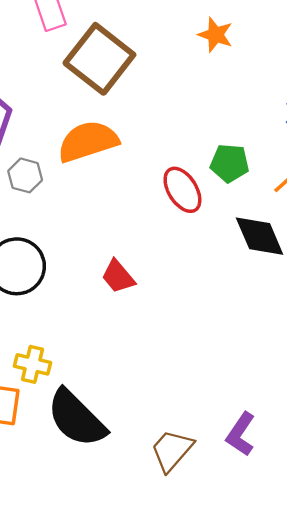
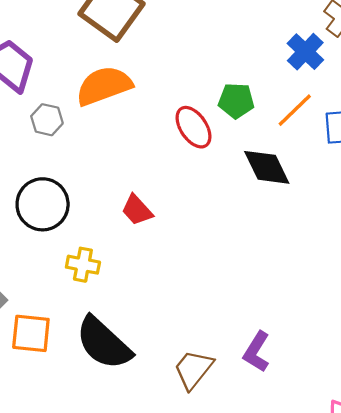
yellow cross: (33, 364) -> (83, 265), moved

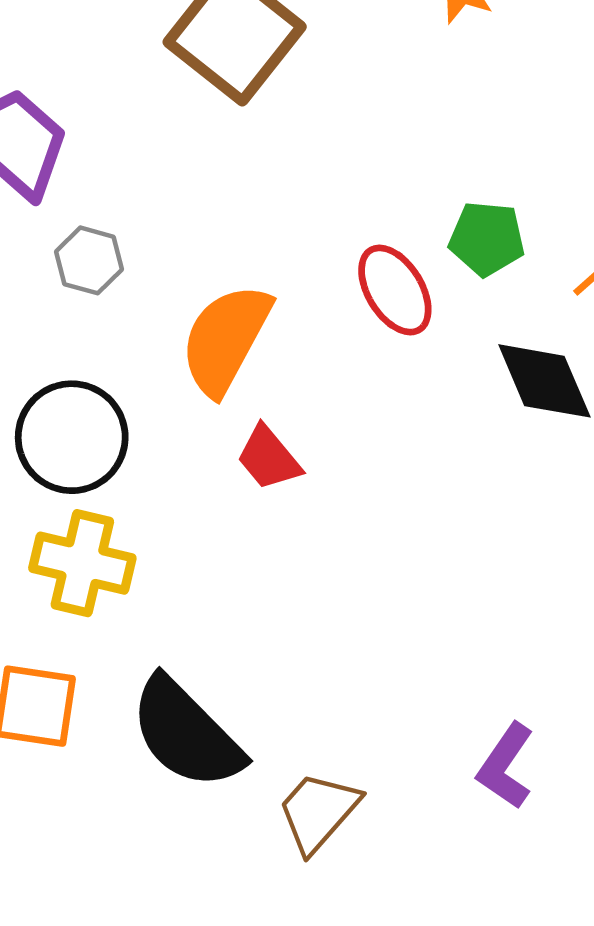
orange semicircle: (104, 86) -> (226, 339), moved, turned -44
yellow cross: (83, 265) -> (82, 563), moved, size x1.4
brown trapezoid: (193, 369) -> (318, 812), moved

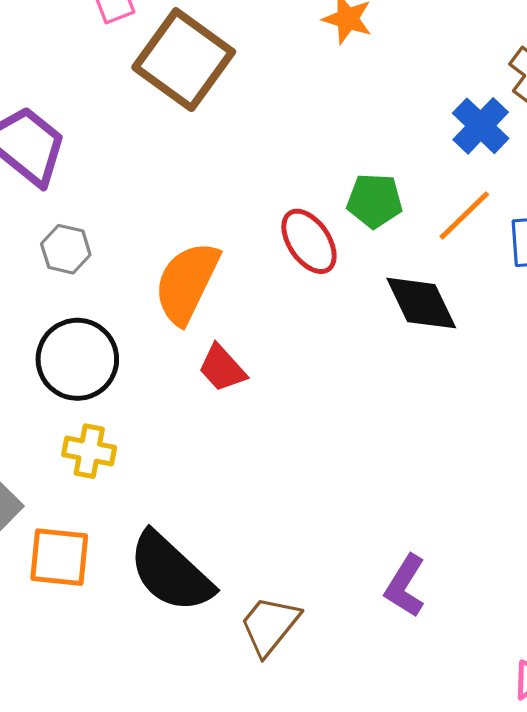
gray hexagon: (89, 260) -> (66, 249), moved
yellow cross: (82, 563) -> (89, 451), size x0.7

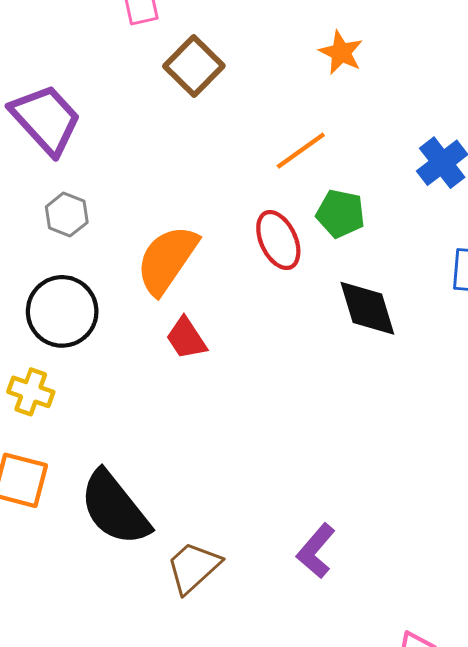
brown square: (184, 60) -> (194, 66), size x0.7
orange line: (464, 215) -> (301, 151), moved
yellow cross: (89, 451) -> (31, 392), moved

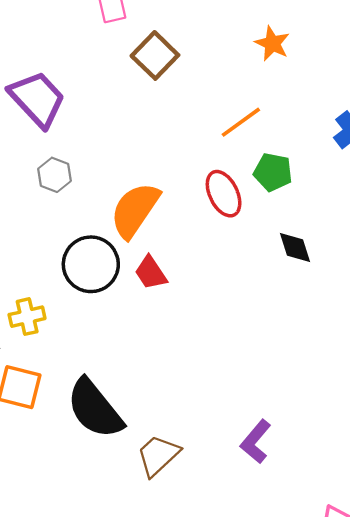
black diamond: (367, 308) -> (295, 248), size x0.7
black circle: (62, 311) -> (91, 264), moved
yellow cross: (31, 392) -> (27, 317), turned -32

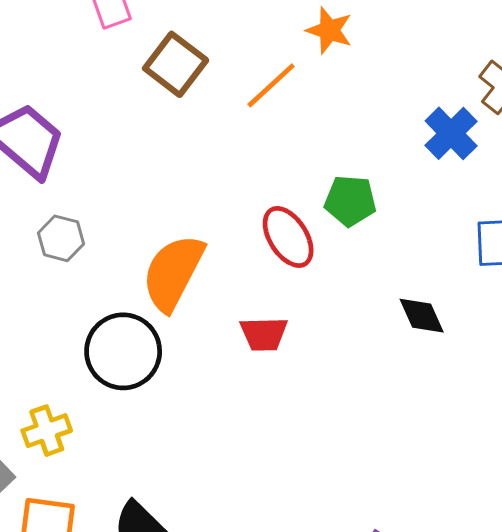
orange line: (241, 122) -> (271, 85), moved
black diamond: (295, 248) -> (422, 316), moved
red trapezoid: (151, 273) -> (264, 334), moved, turned -51

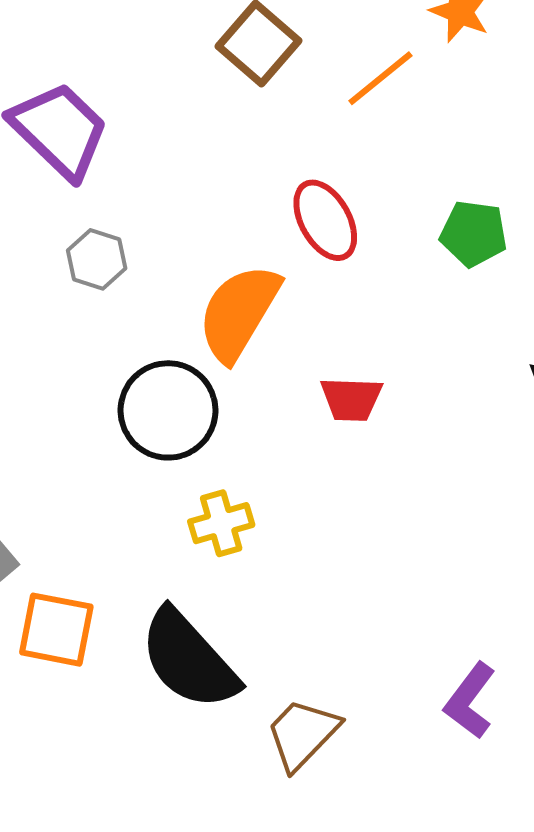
red ellipse: (288, 237) -> (325, 220), moved
yellow cross: (47, 431) -> (221, 523), moved

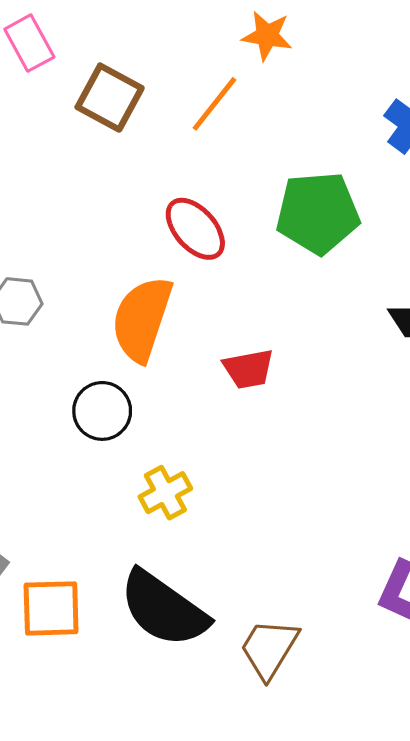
green pentagon: (474, 234) -> (318, 213), size x1.5
black circle: (168, 410) -> (102, 411), size x0.7

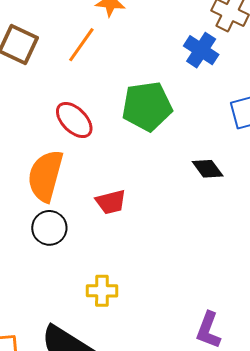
black circle: (102, 411) -> (49, 228), moved
yellow cross: (165, 493) -> (102, 291), moved, turned 32

